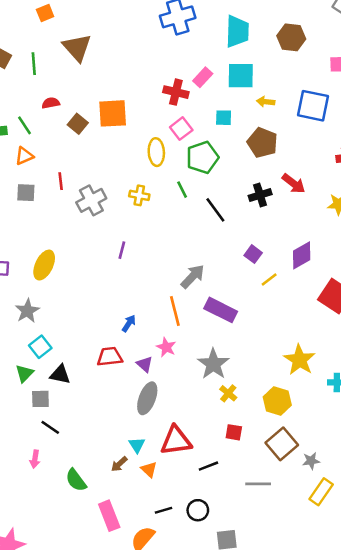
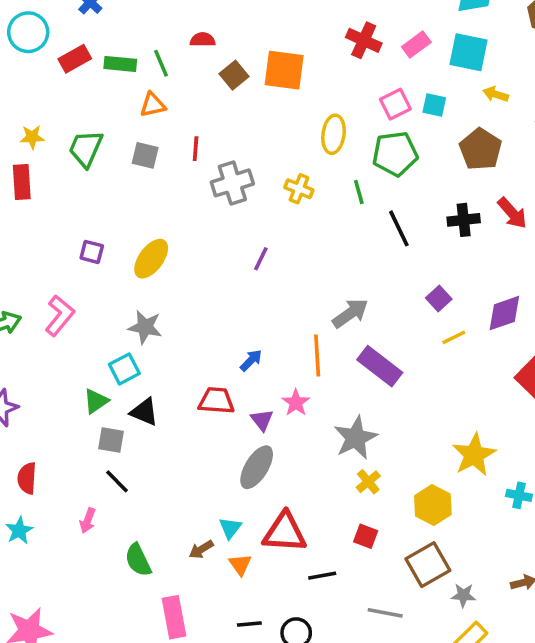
red cross: (176, 92) -> (364, 40), moved
pink square: (181, 129) -> (395, 104), moved
gray star: (27, 311) -> (145, 327), moved, turned 30

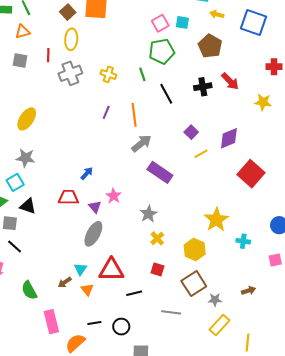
yellow ellipse: (334, 134) -> (71, 39), moved
purple line: (261, 259) -> (106, 112), moved
orange line: (317, 355) -> (134, 115), moved
gray star: (356, 438) -> (149, 214), size x0.7

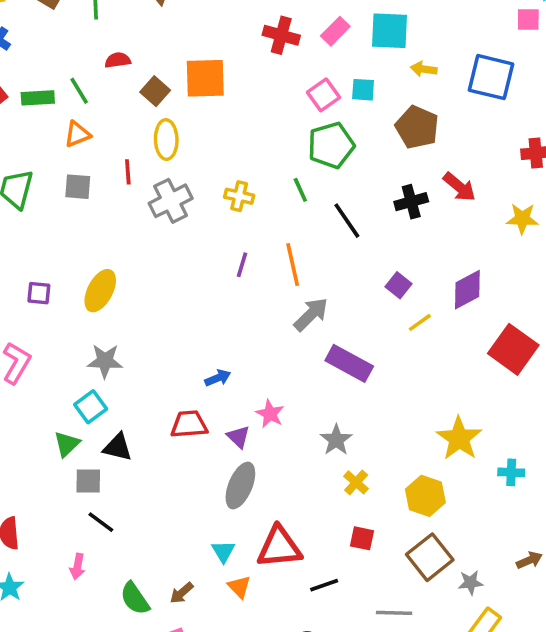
blue arrow: (87, 173) -> (218, 378), turned 32
brown arrow: (65, 282) -> (182, 593), moved

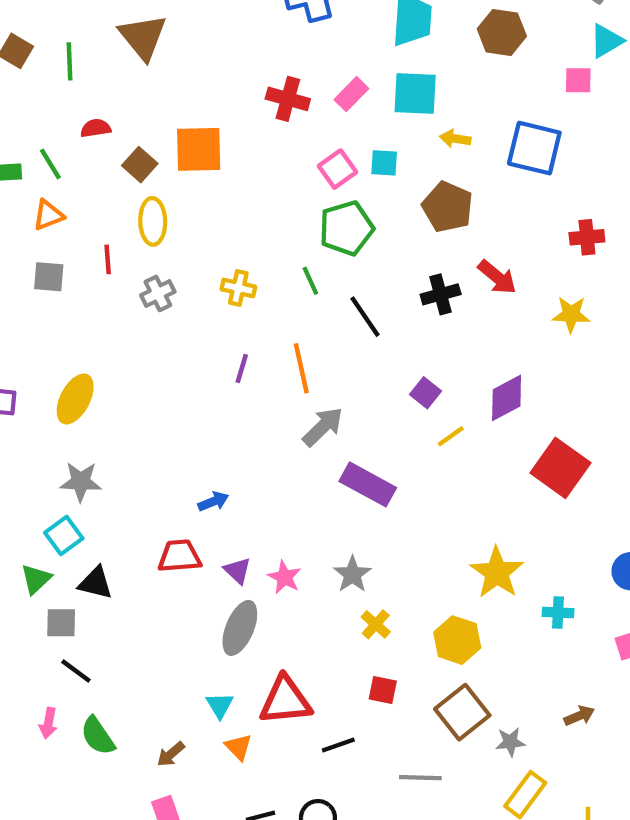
gray cross: (171, 201) -> (158, 293), size x0.7
pink star: (270, 414) -> (284, 577), moved
green semicircle: (135, 598) -> (98, 736), moved

